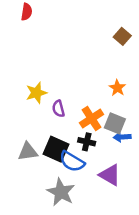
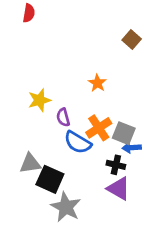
orange star: (117, 88) -> (97, 83), moved
black cross: (87, 142) -> (116, 165), moved
black square: (56, 149) -> (50, 179), moved
blue semicircle: (72, 161) -> (78, 142), moved

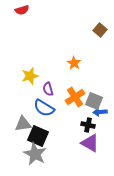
red semicircle: (29, 13) -> (22, 10), turned 64
blue semicircle: (78, 142) -> (44, 108), moved
gray star: (66, 207) -> (35, 154), moved

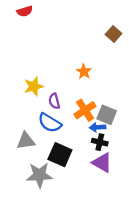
blue arrow: (100, 112) -> (98, 127), moved
black square: (38, 136) -> (60, 155), moved
gray star: (35, 154) -> (39, 175), turned -30

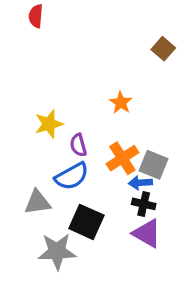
red semicircle: (25, 11) -> (36, 16), turned 112
blue semicircle: (50, 123) -> (72, 176), turned -60

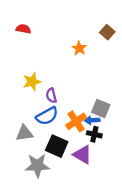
red semicircle: (36, 16) -> (23, 29), moved, turned 96
orange star: (121, 103) -> (79, 48), moved
orange cross: (122, 158) -> (76, 121), moved
purple triangle: (147, 233) -> (82, 155), moved

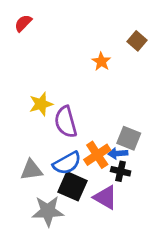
red semicircle: (23, 29) -> (23, 23), moved, turned -56
purple semicircle: (51, 96) -> (66, 122), size x1.6
blue semicircle: (47, 116) -> (67, 163), moved

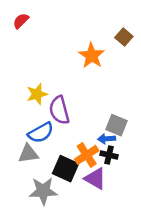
orange star: (101, 62) -> (92, 56), size x1.5
orange cross: (97, 155) -> (87, 155), moved
blue semicircle: (67, 163) -> (41, 133), moved

